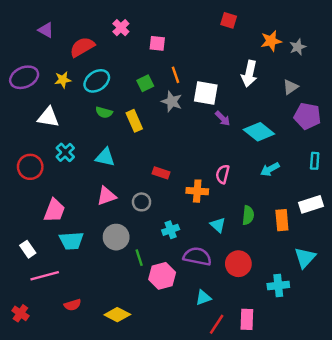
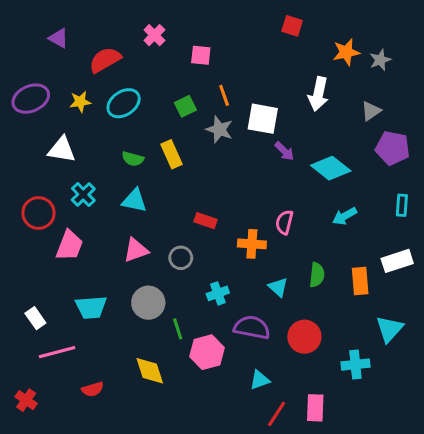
green semicircle: (104, 112) -> (133, 159), moved
pink trapezoid: (54, 210) -> (69, 245), moved
yellow diamond: (117, 315) -> (150, 371), moved, turned 45

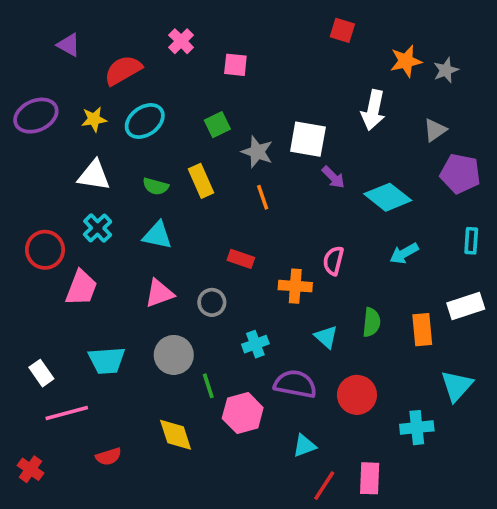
orange line: (224, 95) -> (263, 197), moved
white triangle: (62, 150) -> (94, 175), moved

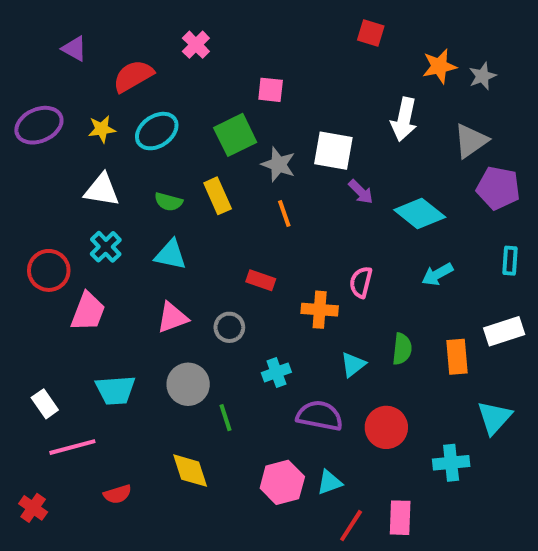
pink square: (235, 65) -> (271, 90), moved
green square: (217, 125) -> (235, 135), size x1.5
gray triangle: (435, 130) -> (471, 141), size x1.4
cyan triangle: (326, 337) -> (353, 365), turned 40
pink hexagon: (243, 413) -> (282, 482), moved

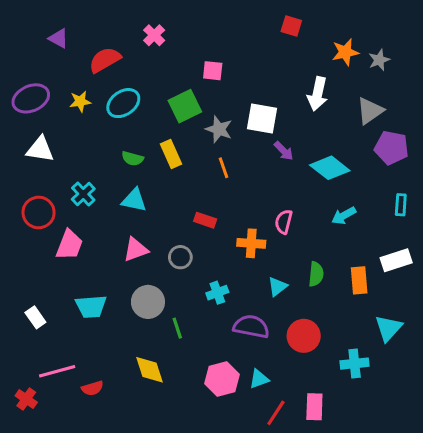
white triangle: (102, 190) -> (40, 149), moved
pink line: (72, 447) -> (57, 371), moved

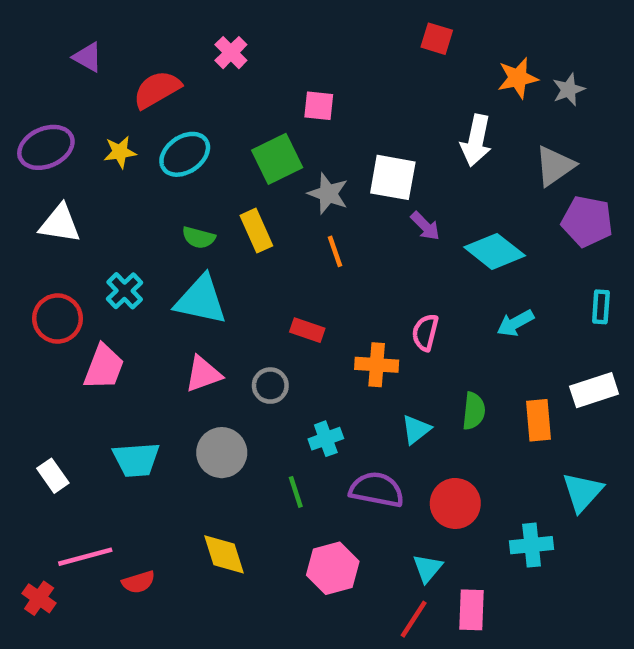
cyan triangle: (134, 200) -> (201, 300), size x1.4
green line: (177, 328) -> (296, 492), moved
cyan triangle: (259, 379) -> (428, 568), moved, turned -30

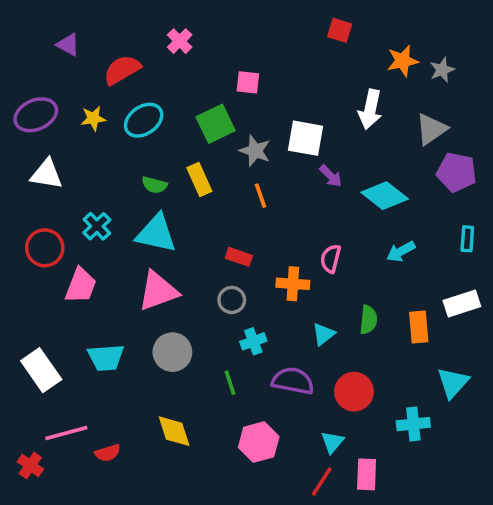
pink triangle: (203, 374) -> (158, 291), size x1.4
gray circle: (270, 386) -> (232, 300), moved
white rectangle: (53, 476) -> (41, 370), size x1.6

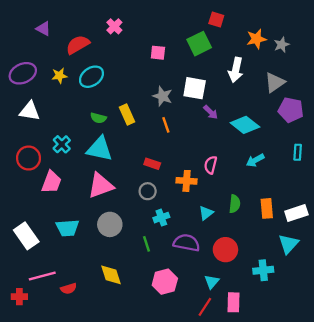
green square: (216, 124) -> (199, 44), moved
white rectangle: (462, 304) -> (296, 213), moved
red cross: (30, 465) -> (19, 297), turned -35

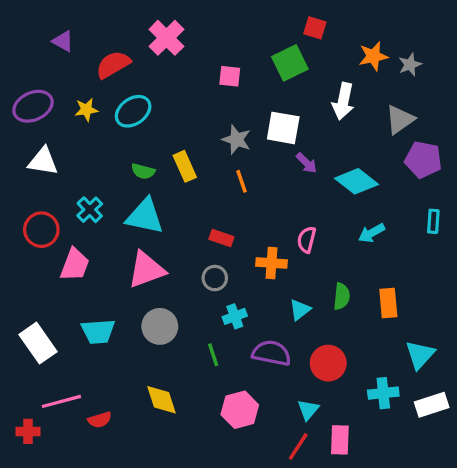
pink cross: (114, 26) -> (166, 38), size x1.5
white rectangle: (296, 213) -> (432, 405), moved

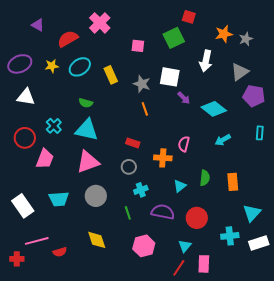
yellow rectangle: (185, 166) -> (111, 75), moved

